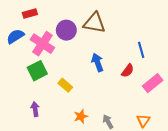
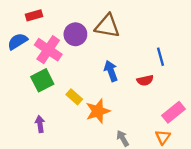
red semicircle: (128, 71) -> (145, 80), turned 40
pink rectangle: (153, 83) -> (173, 112), moved
orange star: (81, 116) -> (98, 111), moved, size x1.5

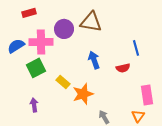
blue semicircle: (18, 41) -> (16, 46), moved
pink cross: (48, 50) -> (41, 42), turned -35
pink rectangle: (173, 112) -> (147, 95), turned -60

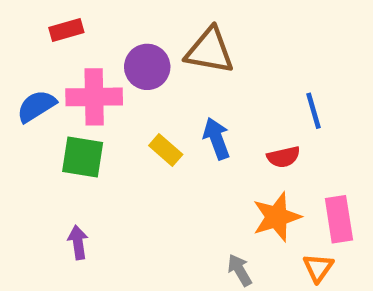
green square: (36, 68) -> (83, 157), turned 36
yellow rectangle: (63, 82) -> (166, 150), moved
orange star: (83, 94) -> (277, 217), moved

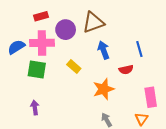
red rectangle: (66, 30) -> (41, 16), moved
brown triangle: (210, 51) -> (93, 22), turned -30
blue arrow: (217, 138) -> (104, 50), moved
orange star: (277, 217) -> (104, 89), moved

